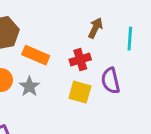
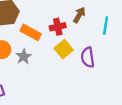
red cross: (80, 60) -> (58, 27), moved
yellow square: (80, 92) -> (64, 49), moved, turned 30

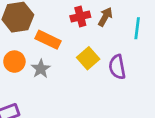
red cross: (58, 27) -> (80, 16), moved

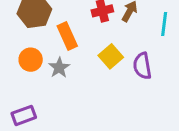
orange rectangle: (48, 40) -> (67, 36), turned 40

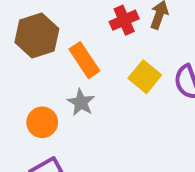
orange circle: (31, 60) -> (42, 122), moved

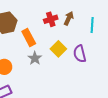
gray star: (81, 102) -> (35, 58), moved

